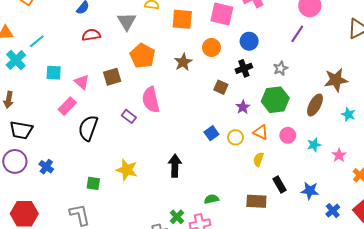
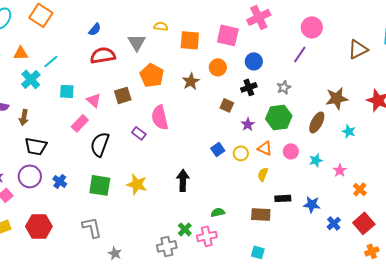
red semicircle: (91, 35) -> (103, 55), size x1.4
green square: (93, 183) -> (100, 185), moved, size x1.6
black rectangle: (279, 184) -> (283, 198), turned -63

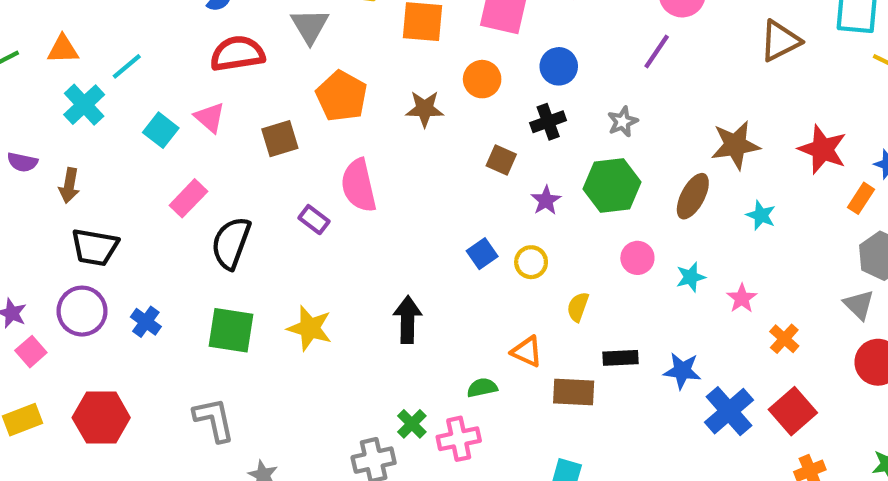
brown star: (191, 81) -> (425, 109), turned 30
cyan square: (67, 91) -> (161, 130), turned 35
pink triangle: (94, 100) -> (210, 117), moved
orange triangle: (265, 148) -> (527, 352), moved
blue cross: (334, 223) -> (729, 411), size x1.6

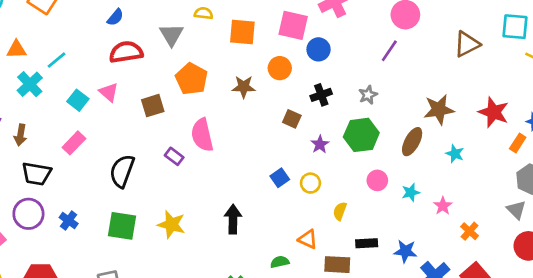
blue circle: (559, 66) -> (319, 49), moved
pink rectangle: (188, 198) -> (74, 143), moved

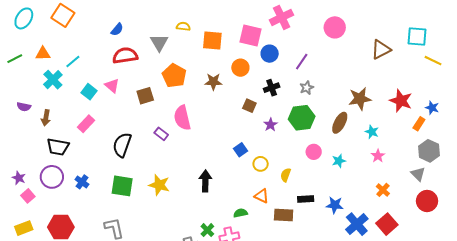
purple line: (389, 51) -> (302, 62), moved
yellow circle: (310, 183) -> (261, 164), moved
pink star: (443, 206) -> (378, 156), moved

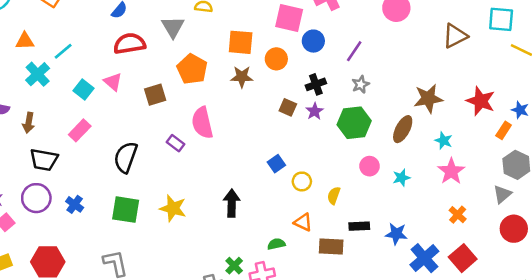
orange square: (212, 41) -> (241, 42), moved
purple star: (271, 125) -> (315, 111), moved
pink star: (378, 156) -> (451, 171), size x1.5
gray triangle: (418, 174) -> (502, 194), turned 35

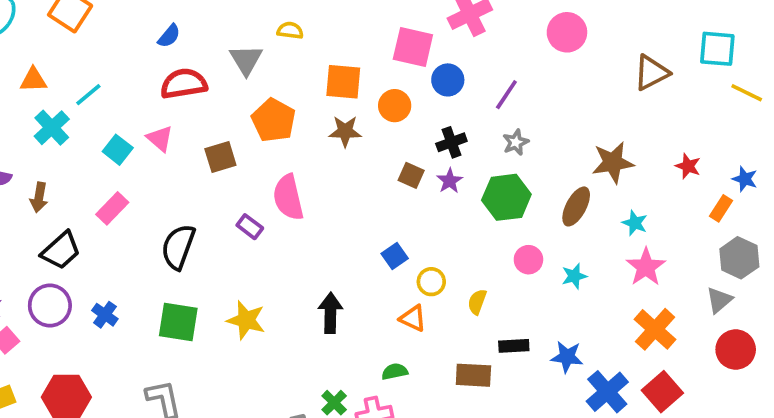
red star: (481, 101) -> (688, 166), size x0.6
black trapezoid: (44, 160) -> (61, 250), turned -52
orange cross: (458, 215) -> (655, 329), size x1.6
orange triangle: (303, 222) -> (413, 318), moved

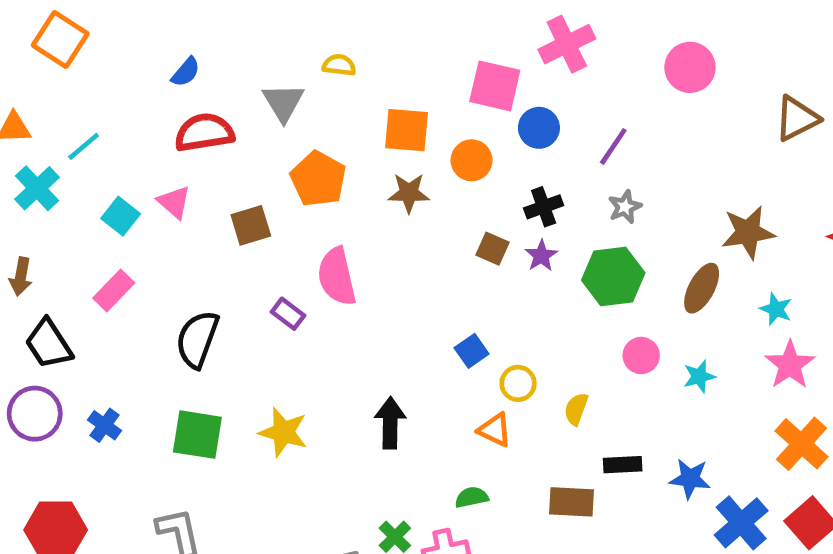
black trapezoid: (61, 250) -> (49, 344), turned 99

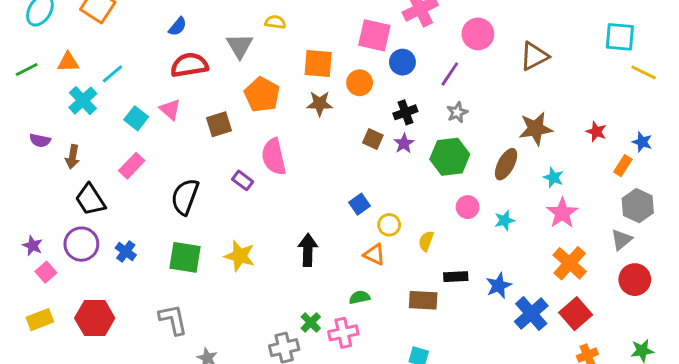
pink circle: (690, 67) -> (478, 34), moved
brown triangle: (797, 119) -> (534, 56), moved
blue star: (690, 479) -> (499, 285), turned -30

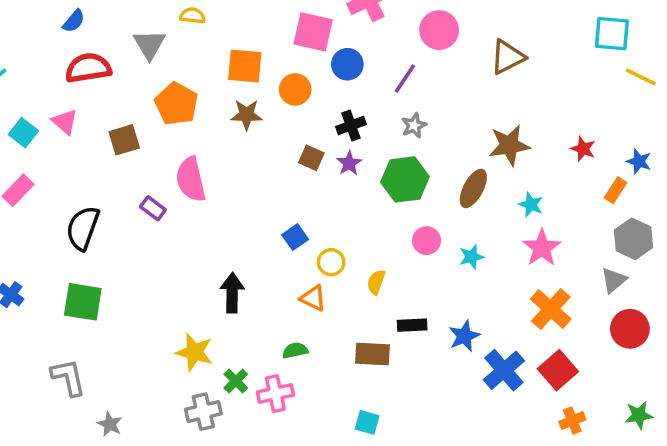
yellow star: (240, 256) -> (194, 352), moved

